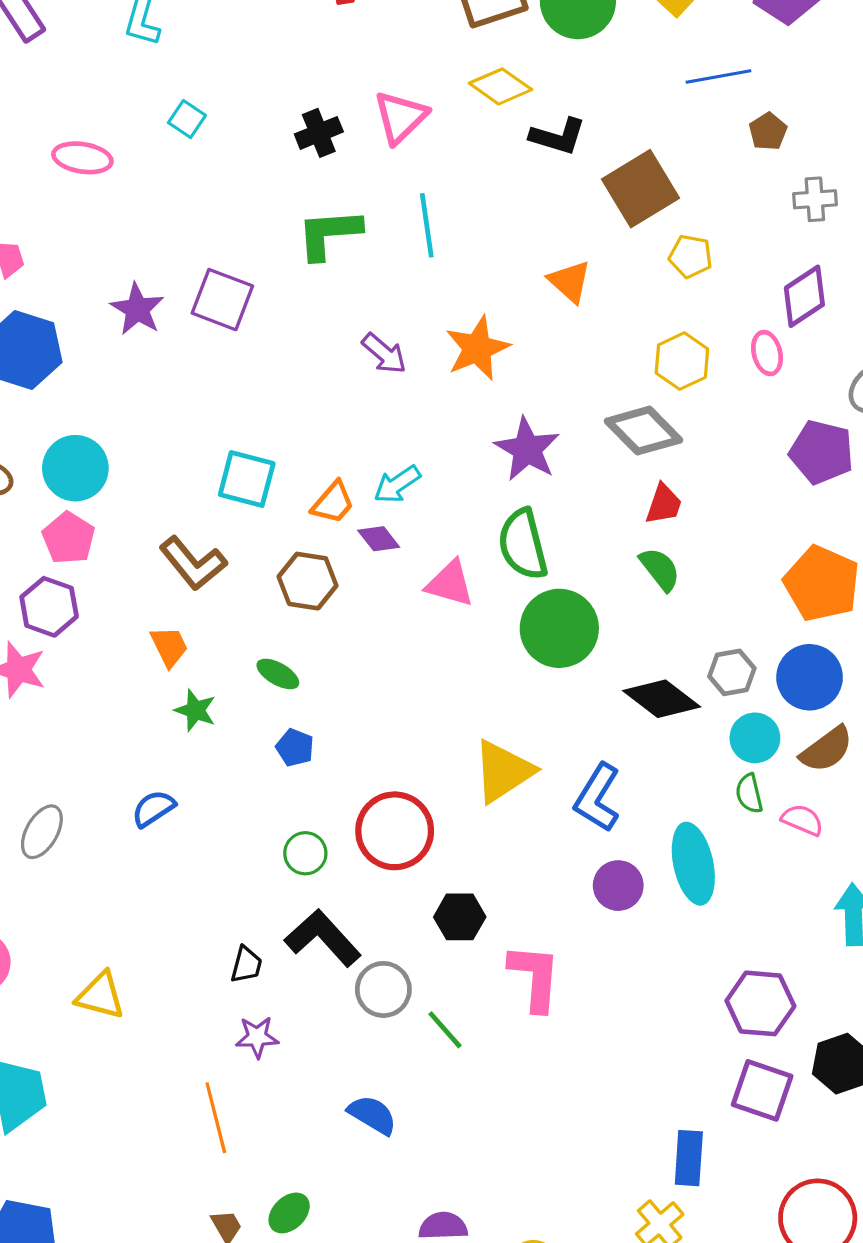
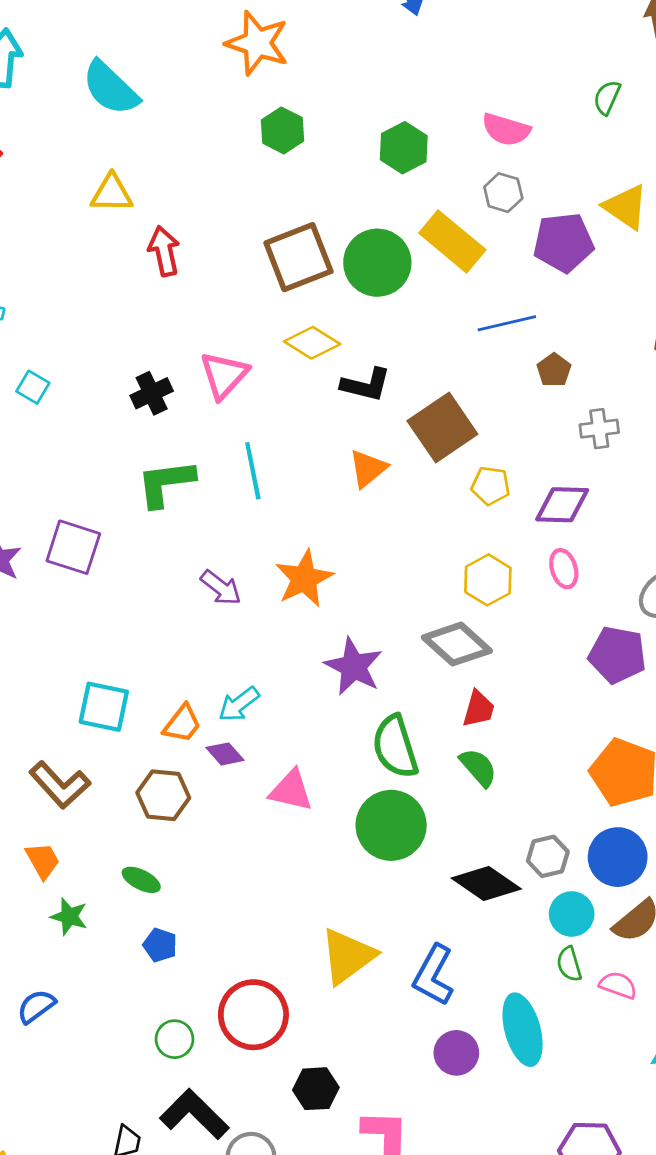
orange triangle: (570, 281) -> (368, 469), moved, turned 42
purple diamond: (804, 296) -> (562, 505), moved, turned 38
green semicircle: (523, 544) -> (395, 747), moved

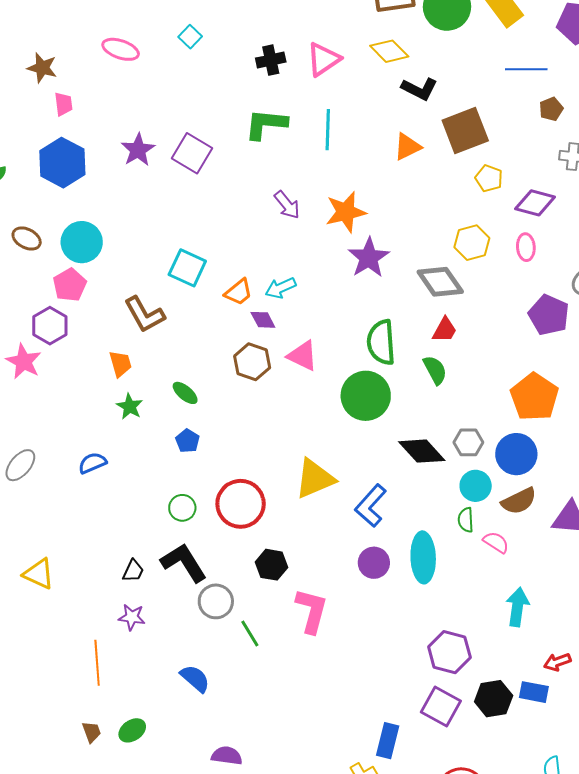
purple star: (354, 666) -> (369, 258), moved
brown hexagon: (163, 795) -> (252, 362), moved

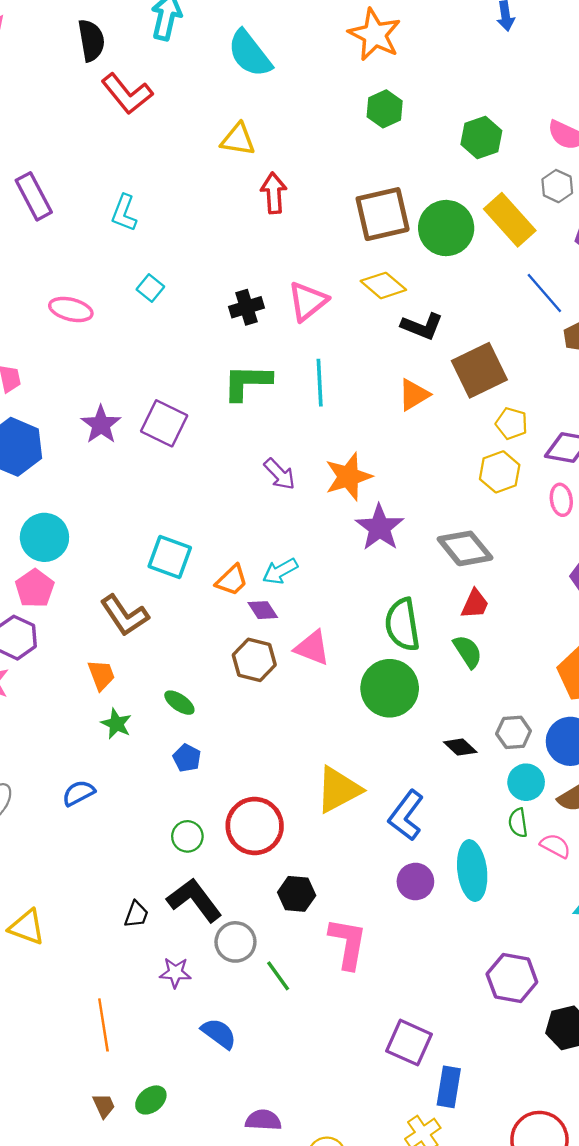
blue line: (526, 69) -> (544, 293), turned 54
yellow hexagon: (472, 243) -> (500, 472), moved
black diamond: (422, 451) -> (460, 747), size x0.6
purple star: (132, 617) -> (175, 973), moved
purple square: (441, 707) -> (409, 1043), moved

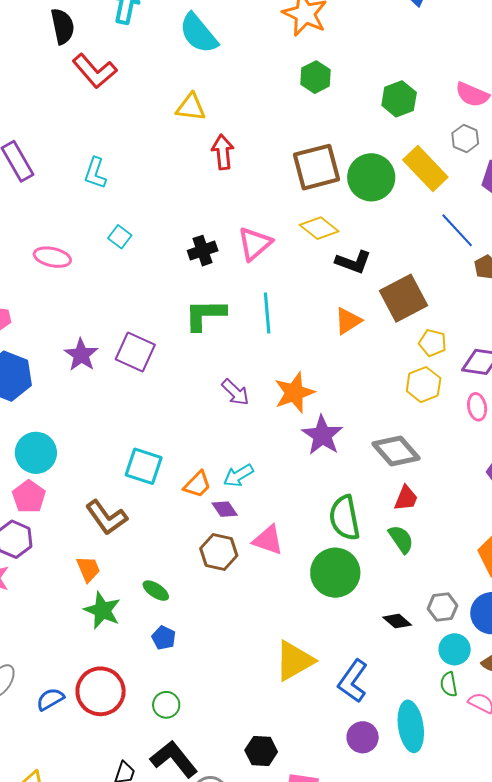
green star: (116, 724) -> (102, 610), size x1.4
blue semicircle: (79, 793) -> (50, 699), moved
red circle: (255, 826) -> (101, 691), moved

